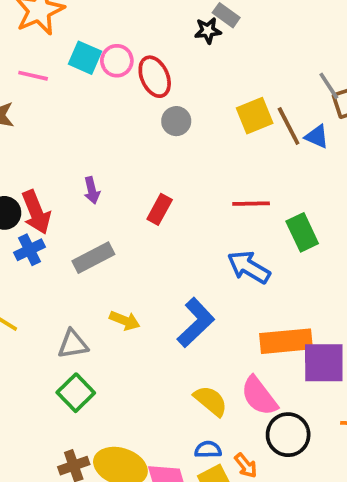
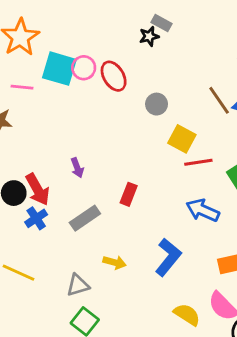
cyan square: (85, 58) -> (59, 69), size x1.4
yellow square: (255, 116) -> (182, 139), moved, turned -32
gray circle: (176, 121) -> (157, 104), moved
red rectangle: (160, 209) -> (129, 194), moved

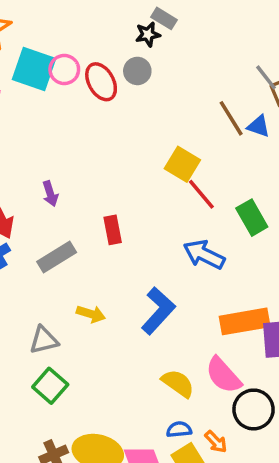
gray circle: (157, 104) -> (137, 71), moved
red line: (198, 162) -> (201, 194), turned 56
red rectangle: (129, 194) -> (113, 230), turned -35

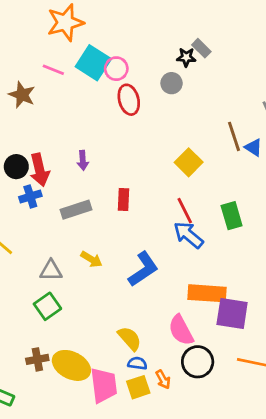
red ellipse: (101, 82) -> (129, 100), moved
red line: (201, 194) -> (185, 211), moved
yellow semicircle: (178, 383) -> (130, 339), moved

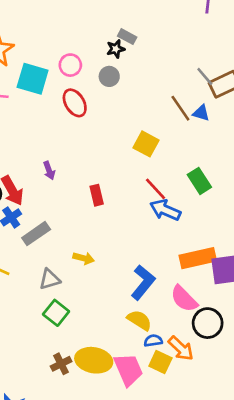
pink circle: (116, 69) -> (70, 65), moved
gray rectangle: (76, 210) -> (36, 234), moved
blue L-shape: (143, 269) -> (143, 282), moved
orange arrow: (163, 379) -> (181, 348), size x1.5
yellow square: (138, 387) -> (160, 362), turned -30

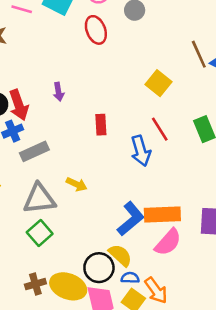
blue arrow: (165, 210) -> (141, 151), moved, turned -140
orange rectangle: (198, 258) -> (162, 215), moved
gray triangle: (50, 279) -> (39, 199), size x1.5
pink semicircle: (184, 299) -> (168, 242), turned -104
black circle: (208, 323) -> (99, 268), moved

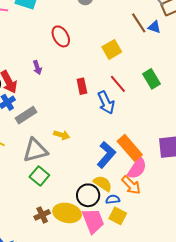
red ellipse: (96, 30) -> (61, 36), moved
yellow square: (159, 83) -> (112, 49), turned 30
red rectangle: (101, 125) -> (82, 86), moved
orange rectangle: (162, 215) -> (130, 148), turned 60
orange arrow: (156, 290) -> (131, 185), moved

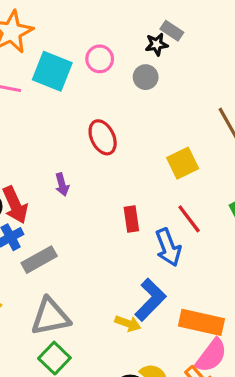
yellow arrow: (62, 135) -> (128, 323), moved
orange rectangle: (130, 148) -> (201, 322), turned -40
blue L-shape: (106, 155) -> (150, 300), moved

